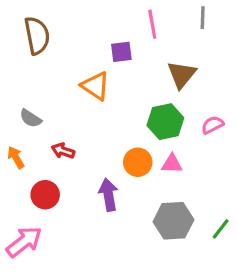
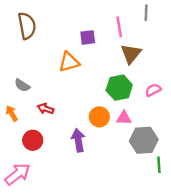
pink line: (152, 24) -> (119, 27), moved
orange triangle: (95, 86) -> (69, 62), turned -50
gray hexagon: (173, 221) -> (144, 140), moved
green line: (221, 229) -> (159, 165), turned -42

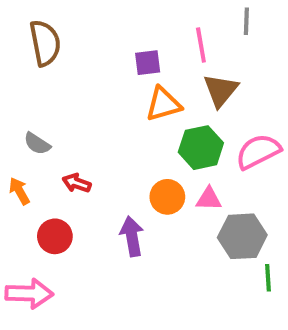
orange triangle: (69, 62) -> (163, 104), moved
pink semicircle: (153, 90) -> (258, 151), size x1.6
pink arrow: (18, 174) -> (29, 294), turned 40

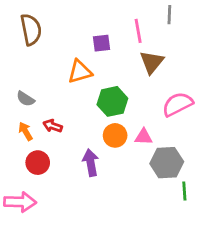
orange triangle: (163, 104) -> (80, 72), moved
green hexagon: (201, 148) -> (112, 101), moved
orange arrow: (19, 191) -> (25, 131), moved

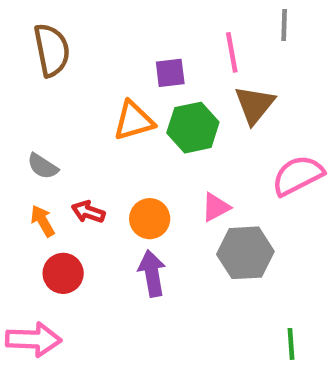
green hexagon: (112, 101) -> (193, 128), moved
orange circle: (115, 135) -> (150, 219), moved
pink triangle: (144, 137) -> (216, 207), moved, turned -30
gray hexagon: (167, 163) -> (245, 253), moved
green line: (184, 191) -> (291, 344), moved

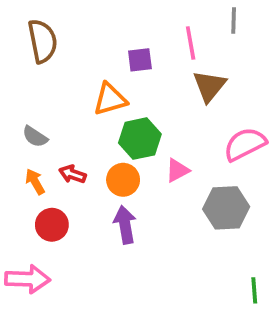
green hexagon: (193, 128) -> (140, 139), moved
gray hexagon: (245, 253) -> (226, 208), moved
green line: (291, 344) -> (254, 290), moved

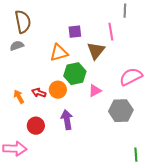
pink line: (191, 43) -> (111, 32), moved
brown triangle: (209, 86) -> (96, 51), moved
gray semicircle: (35, 137) -> (17, 46), moved, turned 128
orange circle: (123, 180) -> (58, 90), moved
red circle: (52, 225) -> (36, 126), moved

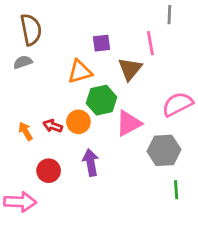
pink triangle: (95, 91) -> (129, 123), size x1.5
green line: (136, 155) -> (176, 190), moved

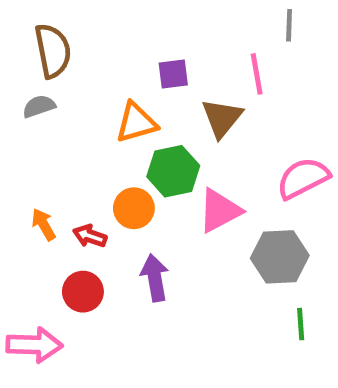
red arrow: (53, 126) -> (90, 236), moved

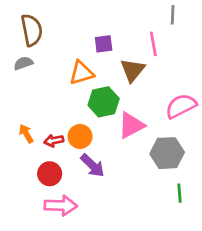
orange circle: (134, 208) -> (80, 136), moved
red arrow: (90, 236) -> (54, 141), turned -30
purple arrow: (155, 278) -> (92, 165), turned 144
pink arrow: (34, 345) -> (61, 206), moved

